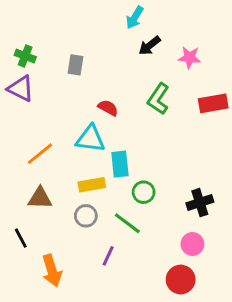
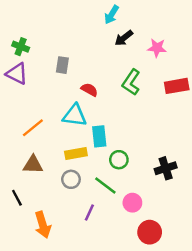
gray rectangle: (75, 65) -> (62, 65), moved
pink circle: (192, 244) -> (132, 203), moved

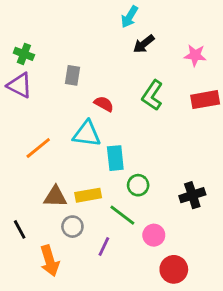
pink star: (157, 48) -> (195, 55), moved
yellow rectangle: (76, 154) -> (88, 195), moved
brown triangle: (33, 165) -> (55, 197), moved
gray circle: (71, 179) -> (72, 227), moved

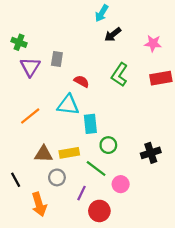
purple triangle: (20, 85) -> (30, 67), moved, turned 35
red circle: (174, 269) -> (99, 211), moved

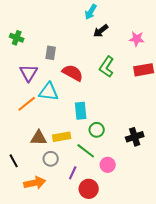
purple triangle: (30, 67) -> (29, 73), moved
red semicircle: (82, 81) -> (73, 73), size x1.5
cyan triangle: (68, 105) -> (49, 92), moved
orange arrow: (39, 204) -> (35, 183), turned -85

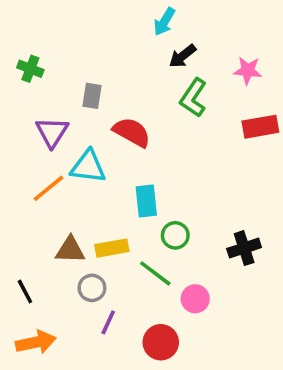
green L-shape: (107, 67) -> (193, 98), moved
purple line: (73, 173) -> (108, 322), moved
orange arrow: (35, 183) -> (36, 342), moved

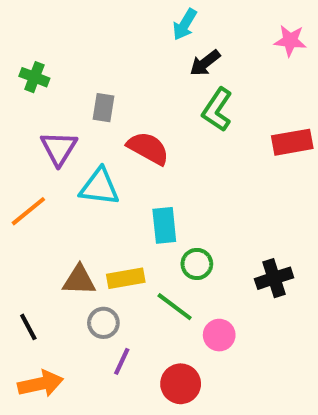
pink star: (248, 71) -> (290, 41), moved
orange line: (48, 188) -> (28, 211), moved

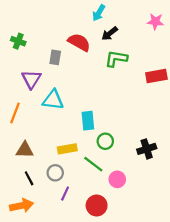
green L-shape: (217, 110) -> (116, 59), turned 65
red semicircle: (148, 148) -> (79, 42), moved
orange line: (28, 211) -> (15, 113), turned -30
brown triangle: (79, 280) -> (25, 150), moved
black line: (28, 327) -> (29, 178), moved

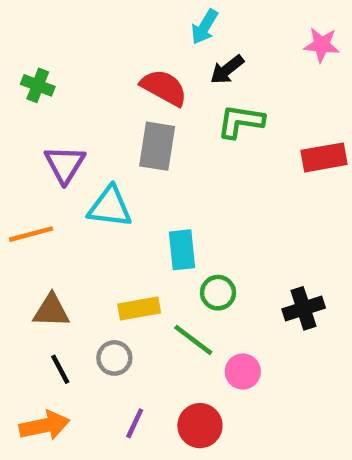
gray rectangle: (55, 57) -> (157, 146), moved, size x1.5
orange line: (15, 113) -> (31, 234), turned 54
purple line: (65, 194) -> (135, 423), moved

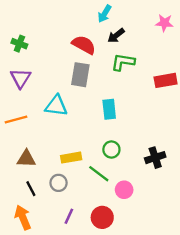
purple triangle: (65, 164) -> (21, 78), moved
cyan rectangle: (182, 250) -> (109, 109), moved
orange arrow: (45, 426) -> (23, 217), turned -100

